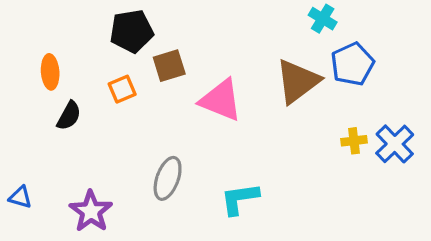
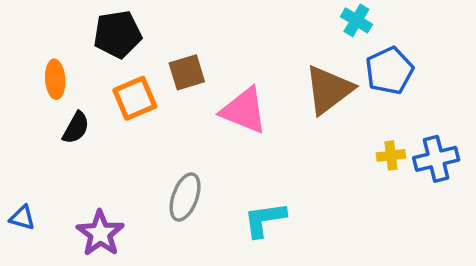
black pentagon: (132, 31) -> (118, 34), moved
orange square: (122, 89) -> (135, 98), size x1.4
blue cross: (395, 144) -> (436, 159), turned 30

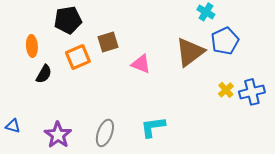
pink triangle: (244, 110) -> (141, 64), size x0.7
yellow cross: (391, 155) -> (226, 90), turned -35
gray ellipse: (185, 197) -> (105, 133), moved

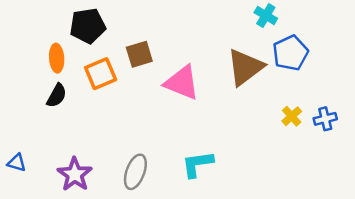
orange ellipse: (32, 46) -> (57, 58), moved
pink triangle: (141, 64) -> (182, 83), size x1.4
blue cross: (252, 92) -> (325, 119), size x0.7

